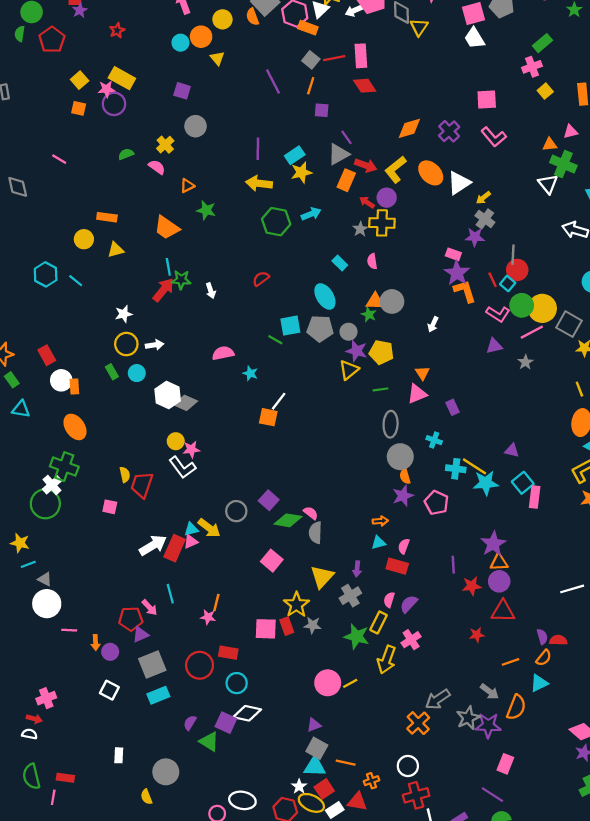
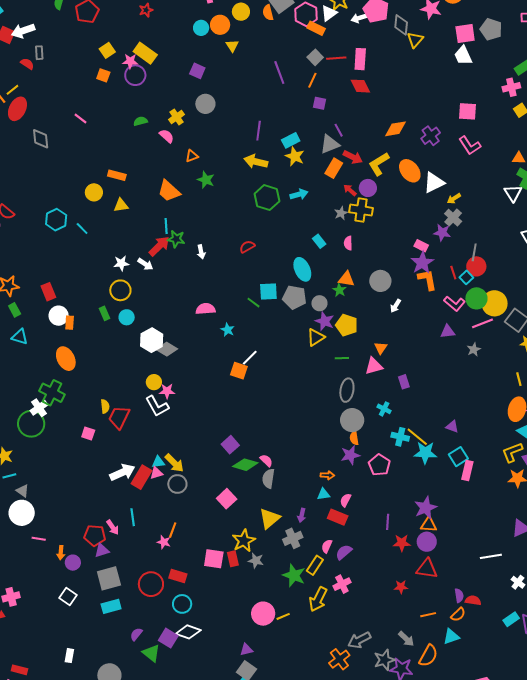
yellow star: (301, 172) -> (295, 156), turned 30
gray circle: (392, 301) -> (380, 281), moved
white arrow: (155, 345) -> (145, 264), moved, turned 35
gray circle: (236, 511) -> (177, 484), moved

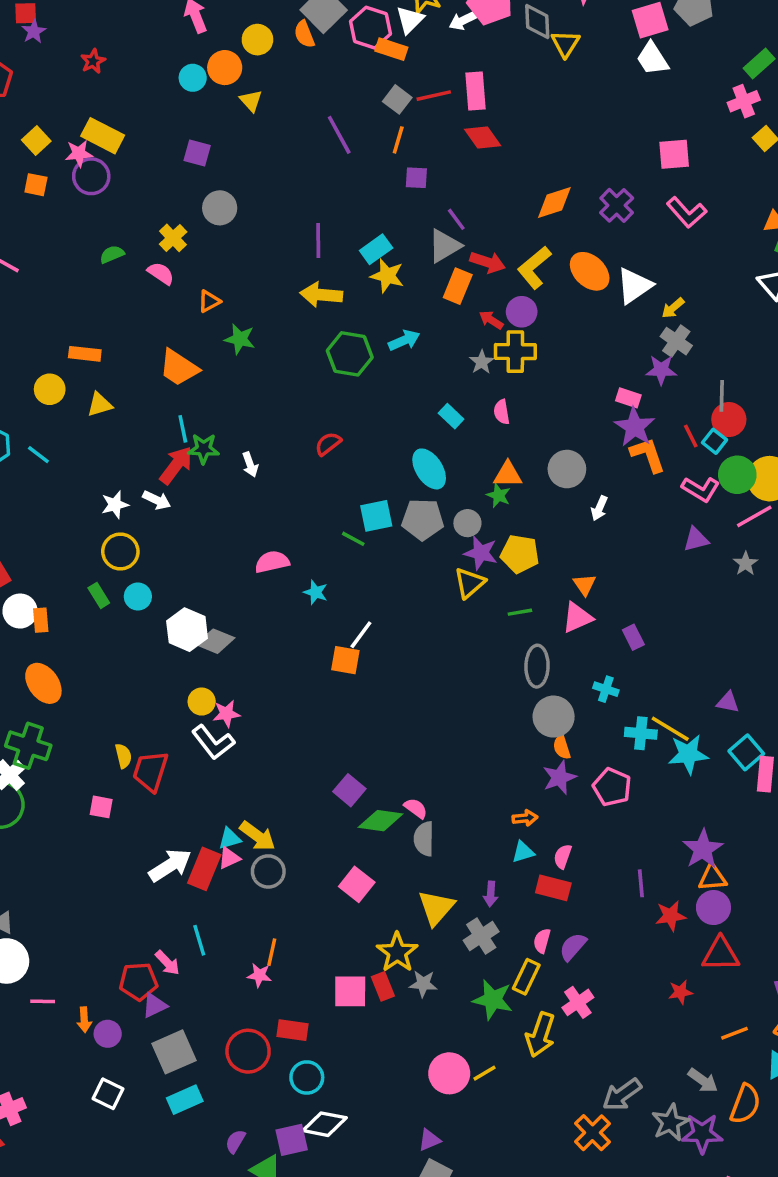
purple square: (168, 638) -> (292, 1140), turned -36

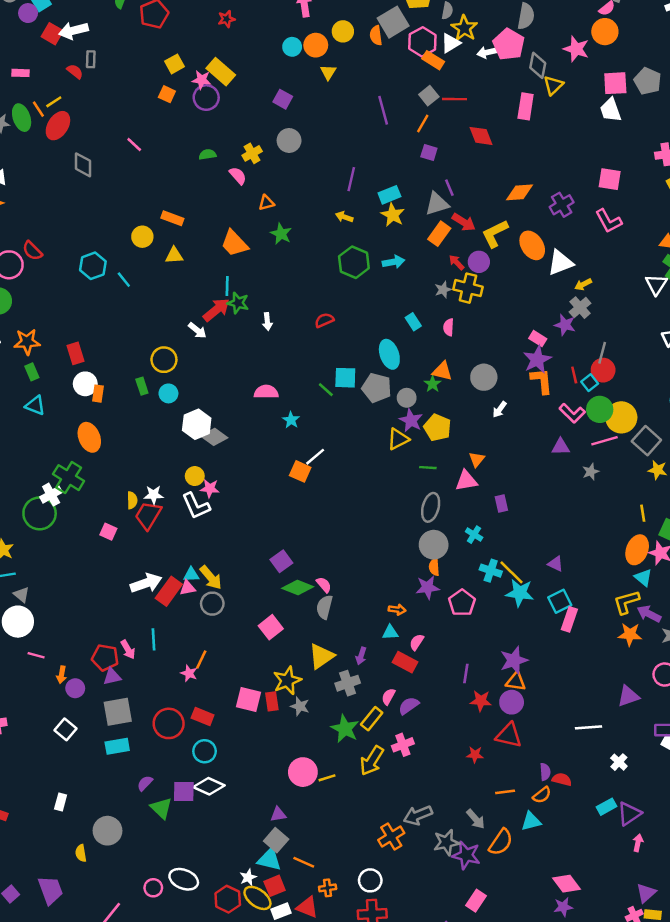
pink rectangle: (475, 91) -> (526, 106), moved
yellow arrow: (321, 295) -> (344, 217), size x0.6
white star: (115, 505) -> (154, 495), moved

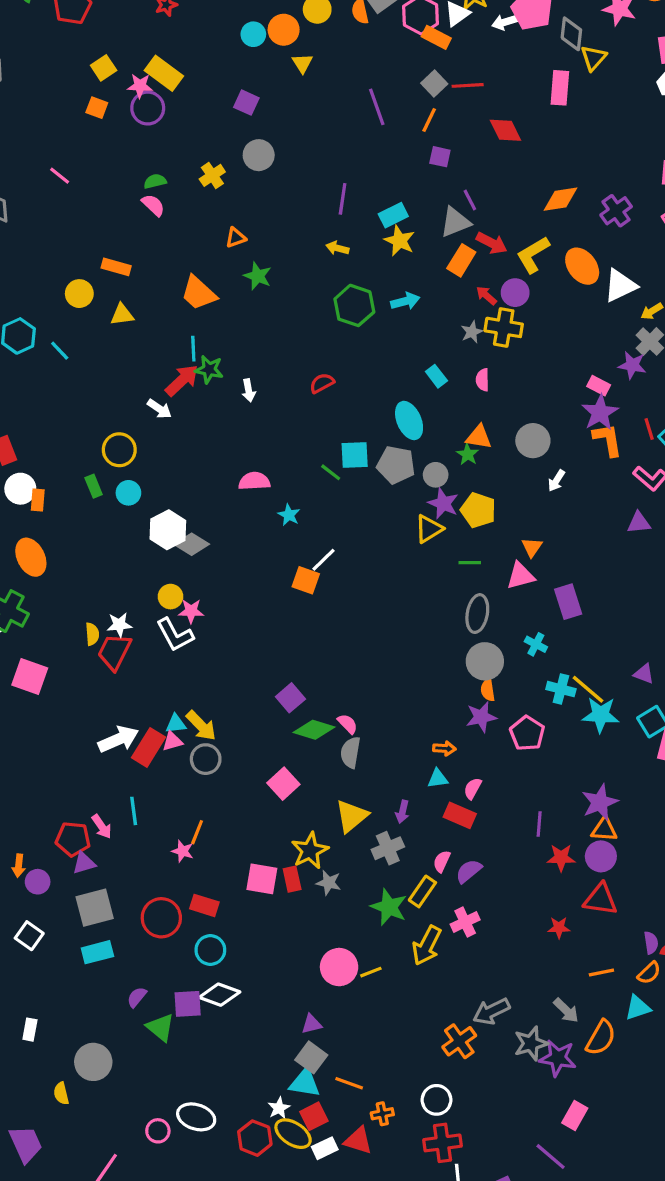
pink semicircle: (238, 176) -> (153, 205), moved
purple rectangle: (501, 504) -> (568, 602), size x1.5
pink square: (108, 532) -> (30, 676), moved, size x1.6

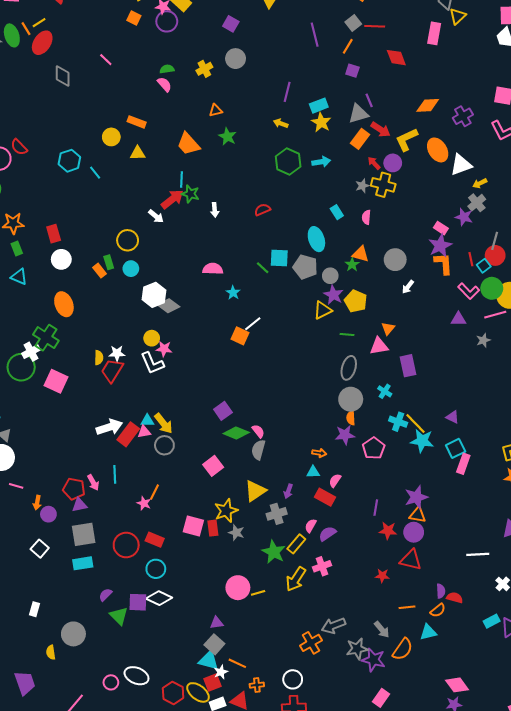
orange rectangle: (38, 500) -> (100, 271), moved, turned -48
white star: (279, 1108) -> (221, 672), moved

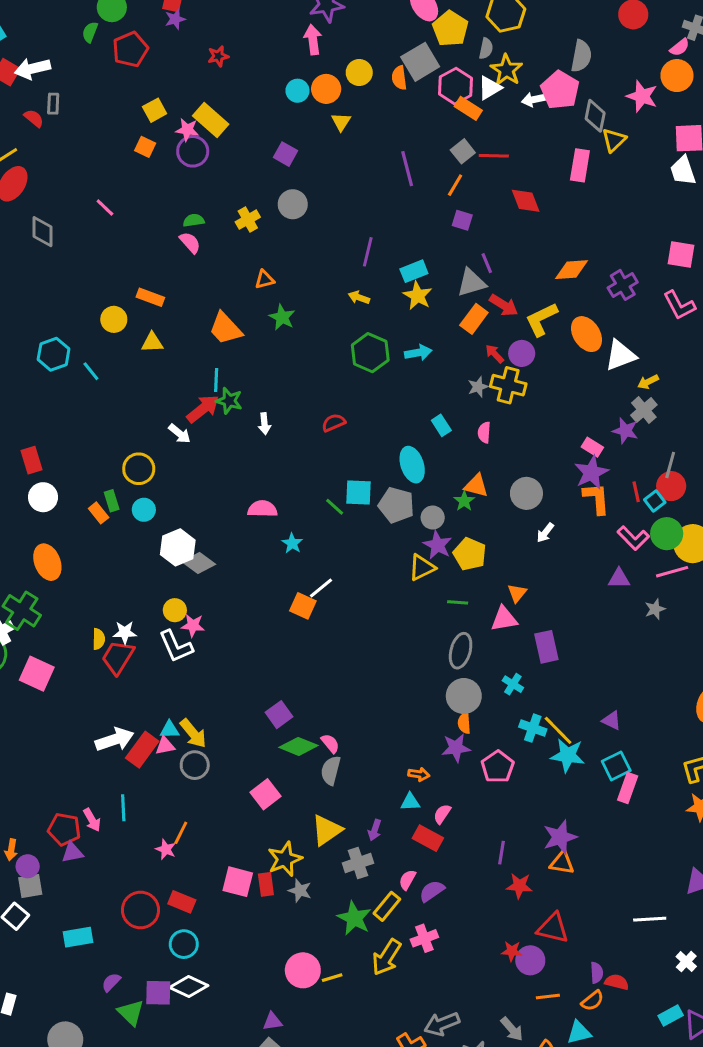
purple circle: (414, 532) -> (530, 960), moved
gray square: (84, 534) -> (30, 886), moved, size x0.7

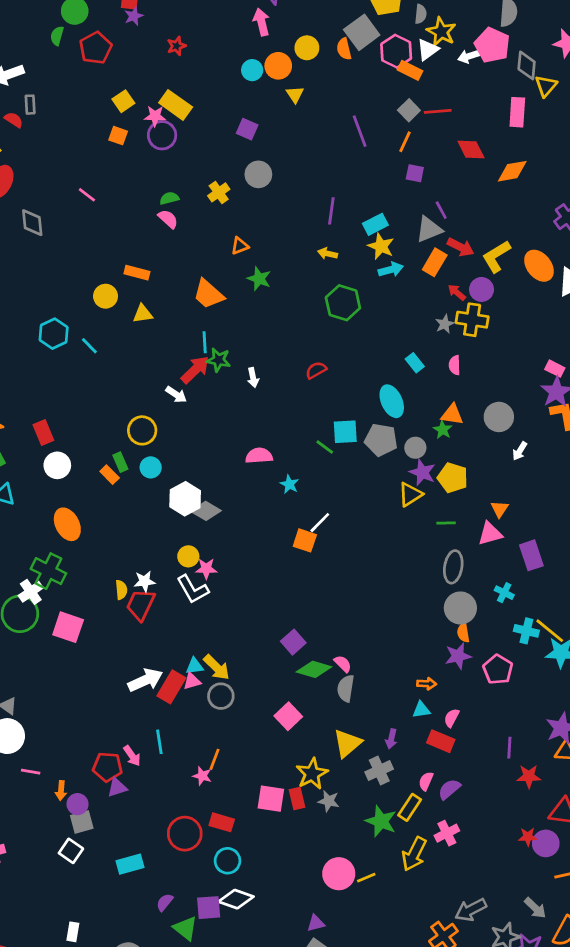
orange diamond: (572, 270) -> (512, 171), moved
cyan arrow: (418, 353) -> (391, 270), moved

